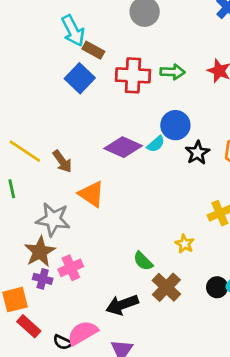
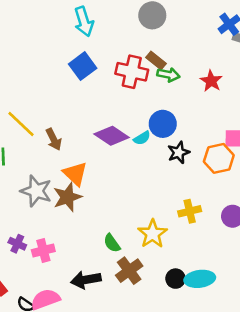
brown rectangle: (93, 50) -> (156, 60), moved
yellow star: (185, 244) -> (153, 234), size x1.6
brown star: (40, 252) -> (67, 197), moved
pink cross: (71, 268) -> (43, 251), moved

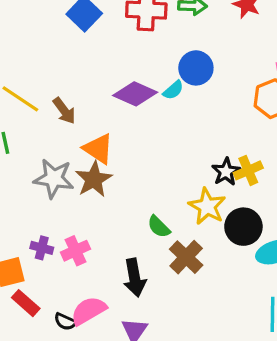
black star: (179, 152) -> (226, 172), moved
black circle: (175, 279) -> (243, 227), moved, size x1.5
black arrow: (86, 280) -> (135, 278), turned -80

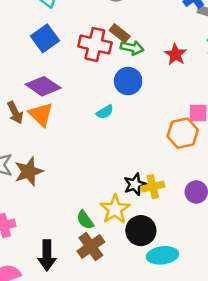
blue circle: (196, 68) -> (128, 81), moved
purple diamond: (135, 94) -> (43, 86), moved
orange triangle: (98, 149) -> (41, 114), moved
green semicircle: (159, 227) -> (85, 220), moved

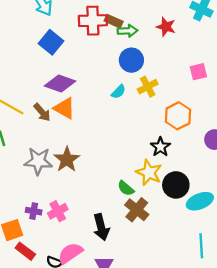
red cross: (95, 44) -> (93, 21), moved
orange hexagon: (183, 133) -> (178, 116), moved
yellow cross: (153, 187) -> (148, 87), moved

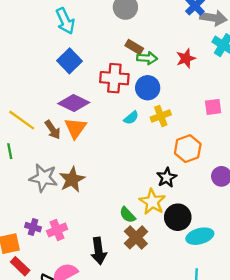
red cross: (93, 21) -> (114, 78), moved
red star: (166, 27) -> (186, 58), turned 30
orange triangle: (64, 108) -> (75, 128), turned 30

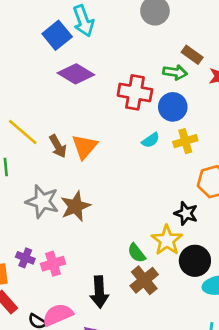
brown rectangle: (134, 47) -> (192, 55), moved
blue square: (69, 61) -> (57, 35), moved
purple diamond: (74, 103) -> (76, 74), moved
black star: (167, 178) -> (186, 213), turned -30

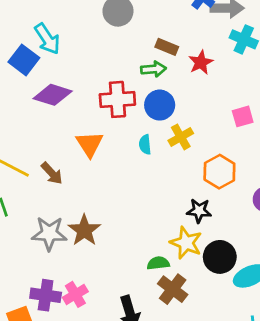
cyan semicircle: (151, 140) -> (145, 145), turned 132
orange triangle: (85, 147) -> (89, 144), moved
green semicircle: (137, 253) -> (158, 263), turned 135
purple cross: (25, 258) -> (46, 295), size x1.5

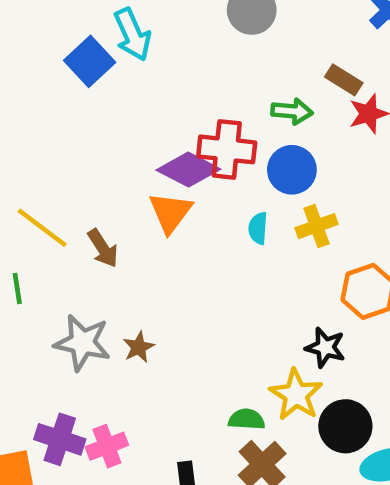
brown rectangle: (167, 47) -> (344, 80), moved
purple diamond: (53, 95) -> (188, 170), moved
brown star: (84, 230) -> (139, 347), size x0.6

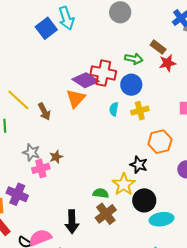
gray star: (82, 343) -> (31, 152), size x0.7
pink cross: (107, 446) -> (41, 168), moved

